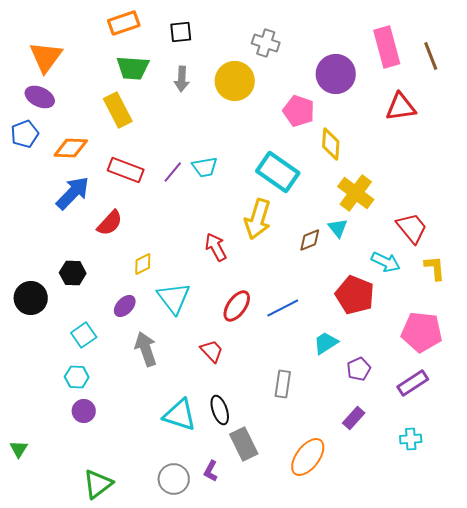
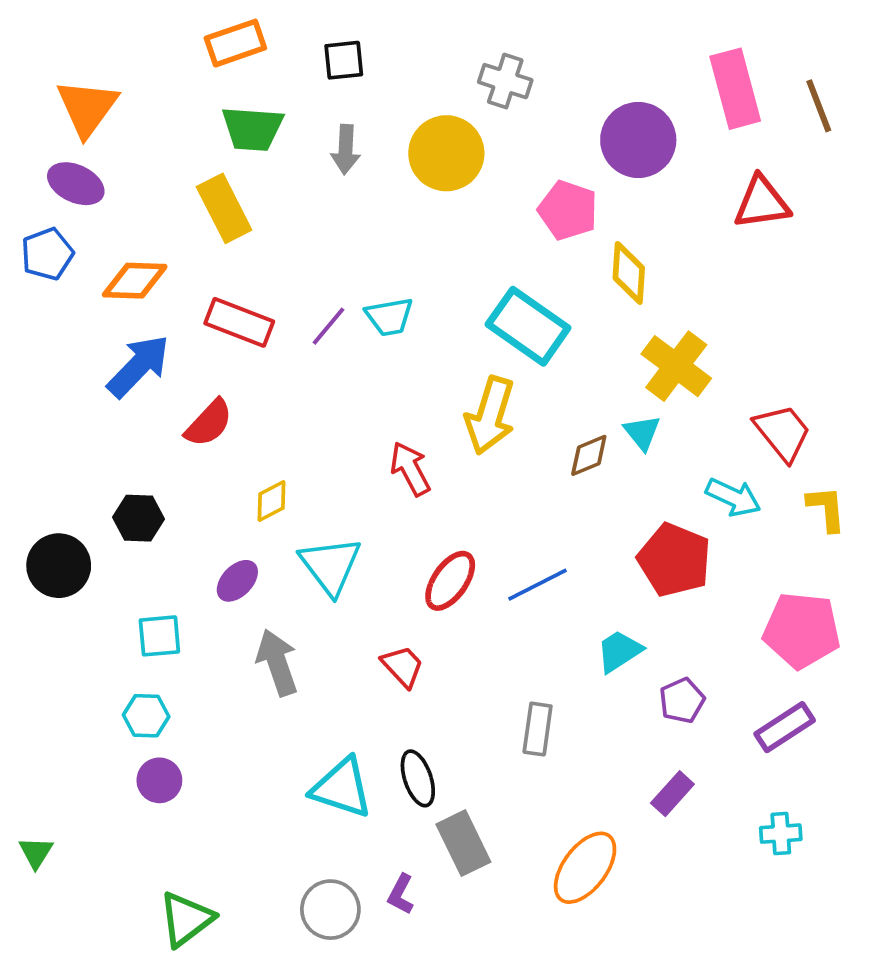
cyan square: (84, 335) -> (159, 636), turned 30

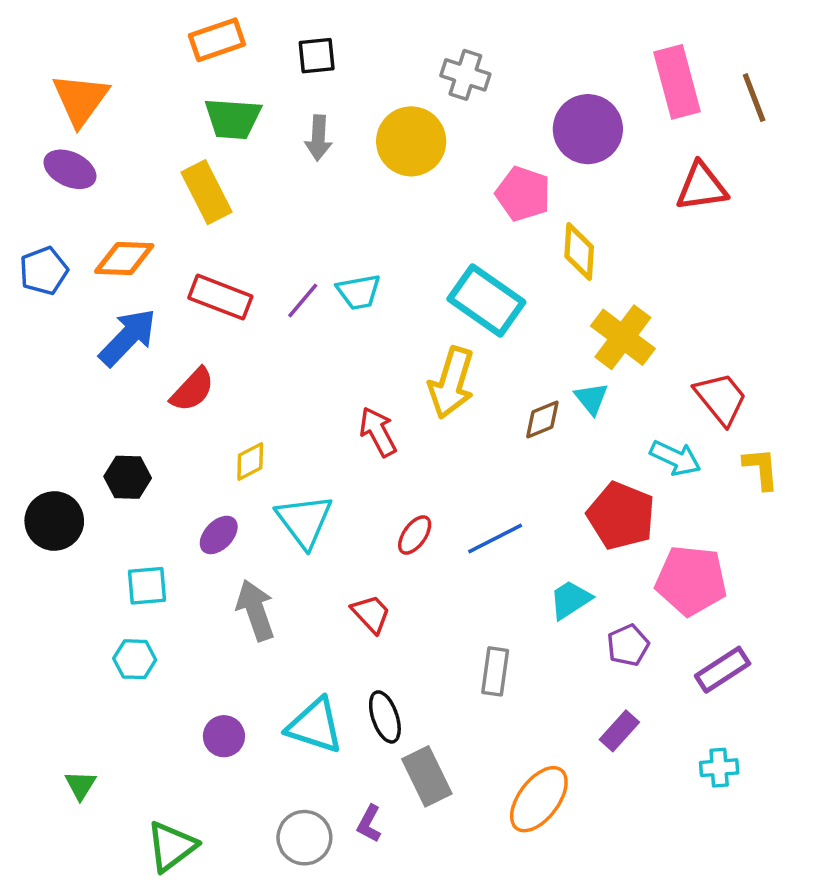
blue pentagon: (47, 254) -> (44, 271), moved
red ellipse: (450, 581) -> (415, 535), size x0.7
pink pentagon: (802, 630) -> (691, 580), moved
purple circle: (159, 780) -> (224, 736), moved
green triangle: (36, 853) -> (80, 785), moved

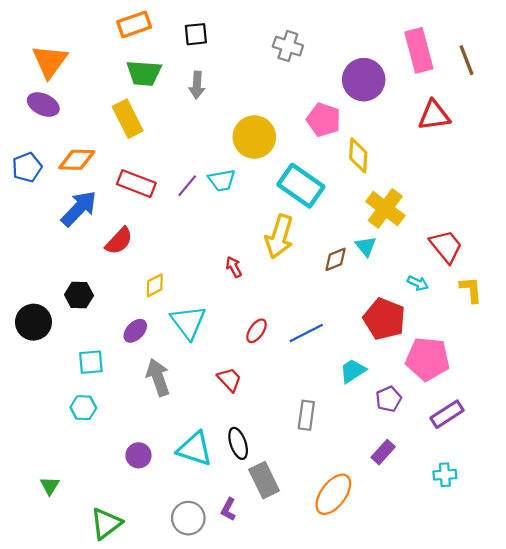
yellow circle: (411, 141) -> (254, 137), moved
red arrow: (378, 432) -> (234, 267), size x0.7
cyan arrow: (675, 458) -> (418, 283), size x0.7

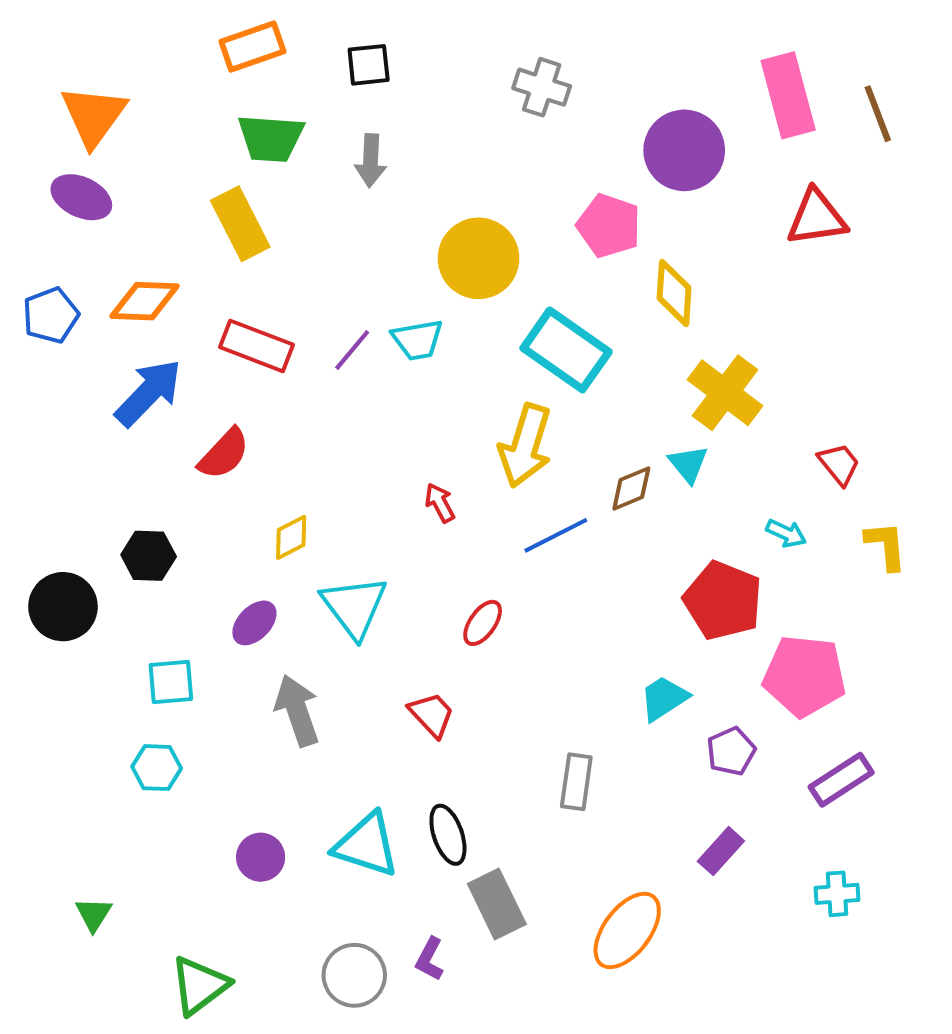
red trapezoid: (446, 246) -> (839, 464), size x0.7
blue line: (306, 333) -> (556, 535), moved

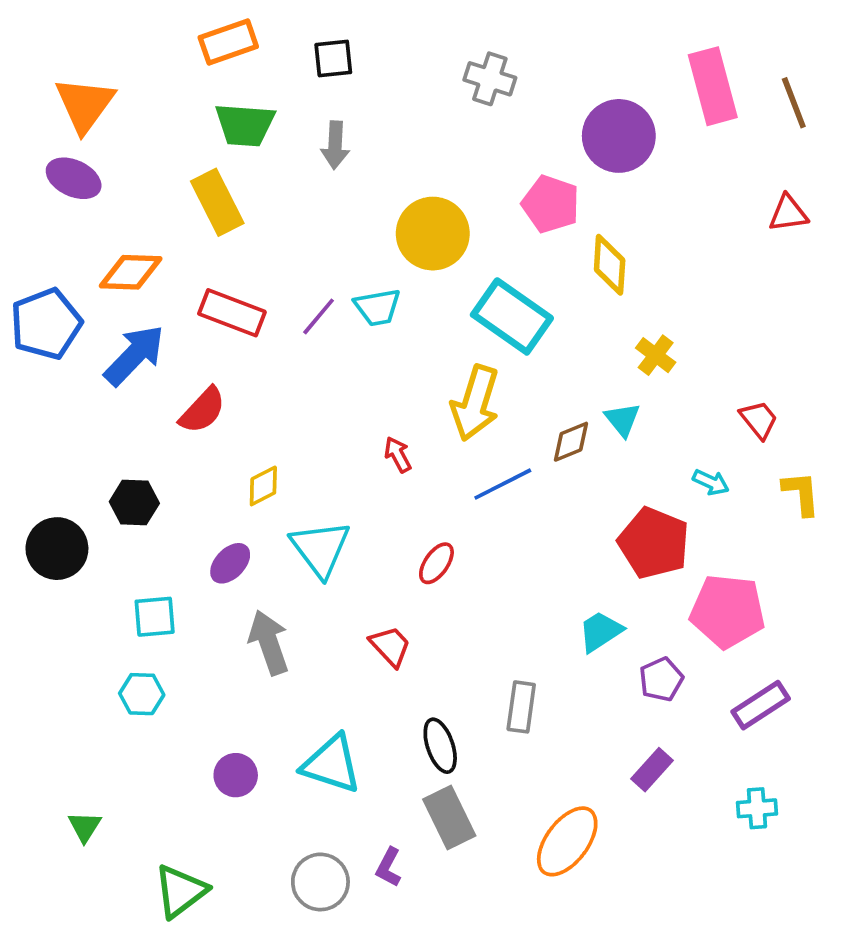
red triangle: (817, 218) -> (788, 213), moved, size x0.7
blue pentagon: (51, 315) -> (46, 324), moved, size x1.4
yellow cross: (725, 393) -> (656, 355), size x0.6
black ellipse: (448, 835) -> (440, 746), moved

